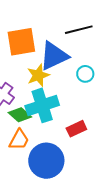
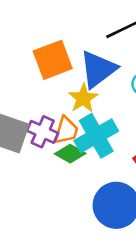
orange trapezoid: (19, 140) -> (66, 130), moved

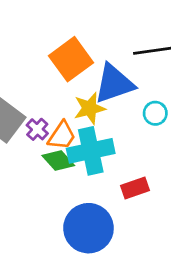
orange square: (53, 60) -> (71, 59), turned -33
purple cross: (43, 132) -> (37, 129), size x0.7

